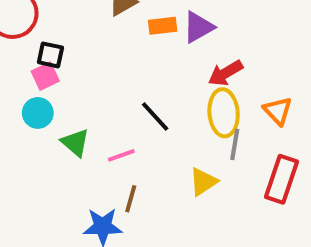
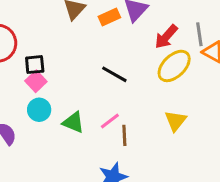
yellow ellipse: (224, 113) -> (174, 66), turned 68
black line: (155, 117) -> (114, 74), moved
gray line: (235, 144) -> (199, 34), moved
brown line: (131, 199) -> (124, 135), moved

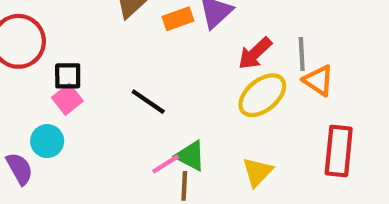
black line: (114, 74) -> (148, 102), moved
cyan circle: (39, 110) -> (47, 141), moved
green triangle: (73, 122) -> (190, 156), moved

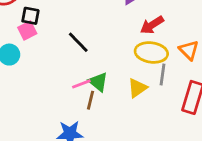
gray line: (302, 54) -> (162, 74), moved
yellow ellipse: (262, 95) -> (151, 52), turned 36
yellow triangle: (257, 172) -> (137, 88), moved

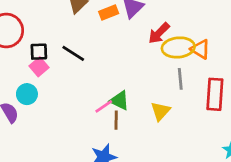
black line: (78, 42) -> (73, 53), moved
yellow ellipse: (151, 52) -> (178, 47), moved
yellow triangle: (137, 88) -> (160, 111), moved

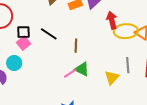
red arrow: (159, 33) -> (112, 20), turned 120
gray line: (180, 79) -> (128, 65), moved
brown line: (116, 120) -> (76, 46), moved

